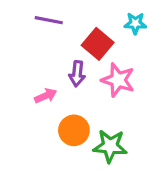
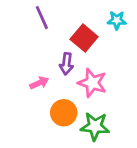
purple line: (49, 20) -> (42, 18), turned 55
pink star: (118, 80) -> (92, 83), moved

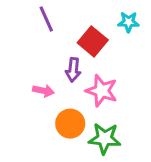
pink arrow: (39, 83) -> (43, 91), turned 36

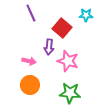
orange circle: (70, 124) -> (30, 85), moved

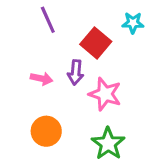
pink arrow: (29, 61) -> (42, 79), moved
green star: (70, 93) -> (108, 144), turned 30

